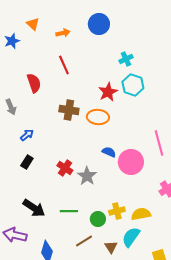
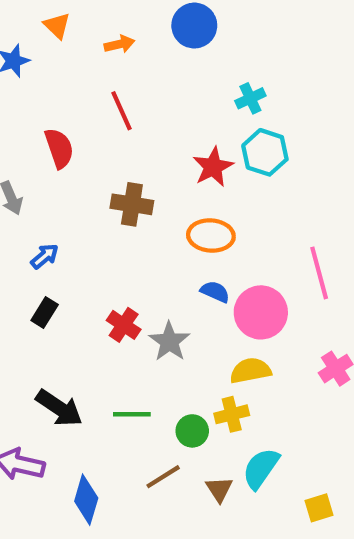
orange ellipse: (98, 117) -> (211, 236), moved
yellow semicircle: (141, 214) -> (250, 371), moved

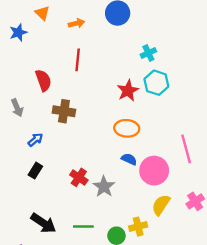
red line: (122, 111) -> (78, 60), turned 30
brown cross: (132, 204) -> (64, 111), moved
yellow semicircle: (250, 371) -> (161, 205), moved, turned -45

